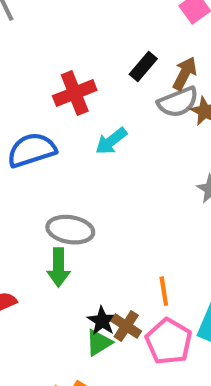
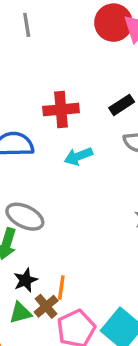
orange line: (164, 291) -> (61, 288), moved
black star: (102, 321) -> (25, 280), moved

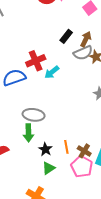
red cross: (61, 110) -> (36, 61), moved
brown cross: (46, 306) -> (84, 151), moved

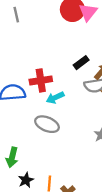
gray ellipse: (34, 115) -> (47, 124), moved

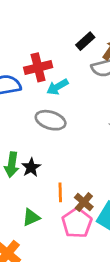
black star: (26, 180) -> (31, 167), moved

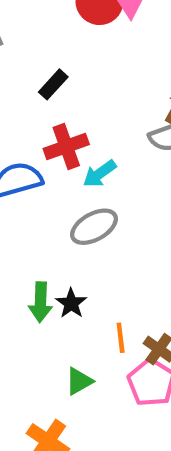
black rectangle: (85, 41) -> (53, 84), moved
gray ellipse: (51, 120) -> (94, 227), turned -40

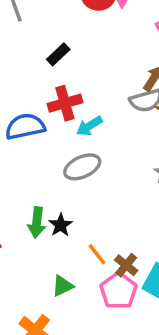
orange line: (121, 338) -> (97, 254), turned -35

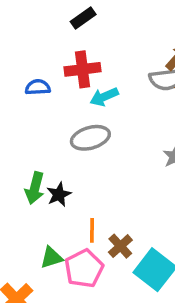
blue semicircle: (25, 126) -> (38, 87), size x0.6
orange line: (97, 254) -> (92, 230), turned 30
pink pentagon: (119, 291) -> (84, 268), moved

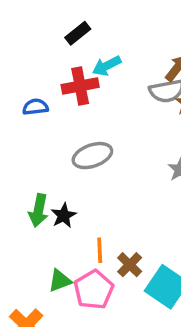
cyan arrow: (104, 97) -> (107, 66), moved

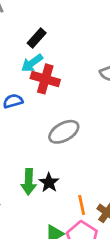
cyan arrow: (107, 66) -> (32, 63), moved
red cross: (80, 86) -> (45, 79), turned 36

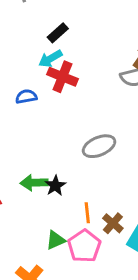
gray ellipse: (64, 132) -> (99, 146), moved
green arrow: (29, 182) -> (34, 183), turned 80

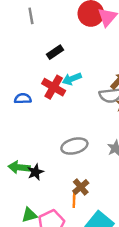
cyan arrow: (50, 59) -> (72, 79), moved
orange line: (87, 213) -> (74, 199), moved
brown cross: (113, 223) -> (81, 187), moved

